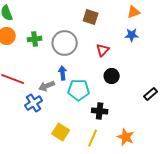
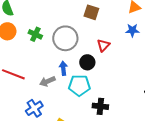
green cross: (35, 39) -> (35, 34), turned 32
black circle: (112, 76) -> (87, 62), moved
blue cross: (34, 103) -> (34, 108), moved

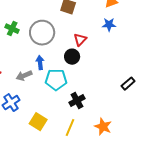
black circle: (87, 62) -> (72, 57), moved
black cross: (100, 106) -> (77, 101), turned -35

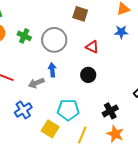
red triangle: (80, 40) -> (92, 47), turned -48
black circle: (72, 57) -> (88, 75), moved
cyan pentagon: (56, 80) -> (68, 110), moved
black cross: (77, 101) -> (110, 111), moved

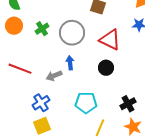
green cross: (24, 36) -> (42, 29), turned 32
red triangle: (92, 47) -> (110, 40), size x1.6
yellow square: (50, 129) -> (42, 126), moved, turned 36

